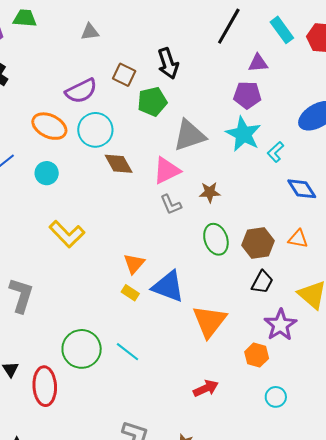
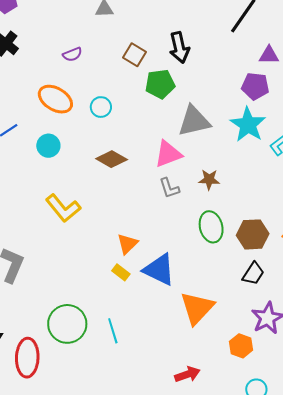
purple semicircle: (81, 91) -> (72, 54), moved, size x0.6
cyan circle: (95, 130) -> (101, 107), size x0.6
brown diamond: (119, 164) -> (112, 159), moved, turned -36
cyan line: (128, 352) -> (113, 331), turned 30

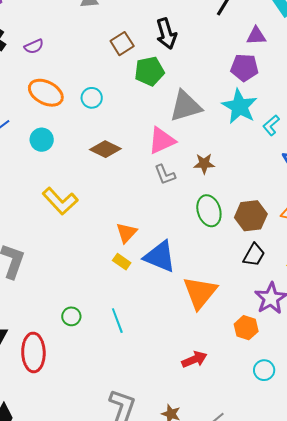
purple semicircle: (72, 54) -> (34, 46), moved
brown square: (135, 55) -> (122, 44), turned 30
green circle: (67, 324) -> (71, 316), size x0.5

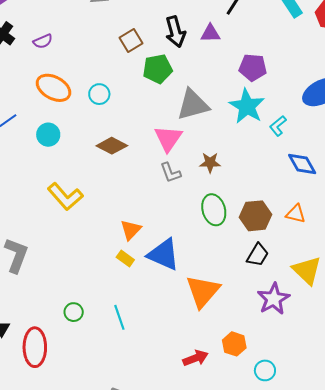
purple triangle: (256, 36) -> (210, 33), moved
pink triangle: (162, 141) -> (168, 138), turned -32
orange hexagon: (246, 328) -> (234, 344), moved

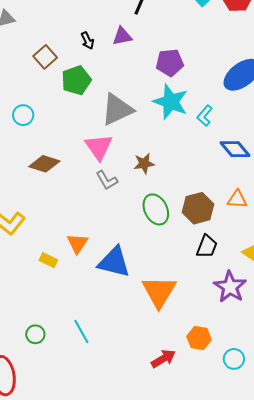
black arrow: (175, 32) -> (87, 41), size x0.6
yellow rectangle: (125, 259) -> (48, 260), moved

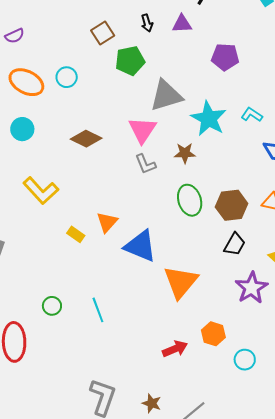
cyan star: (171, 102) -> (209, 119), moved
cyan circle: (23, 115) -> (67, 77), moved
cyan L-shape: (205, 116) -> (252, 115), turned 75

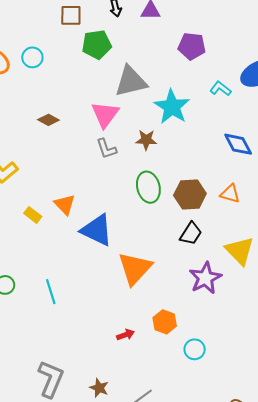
brown square: (103, 33) -> (71, 15), turned 30
cyan L-shape: (252, 115) -> (221, 89), moved
brown diamond: (86, 139) -> (48, 120), size x0.7
orange triangle: (107, 222) -> (65, 204), turned -30
red arrow: (175, 349) -> (125, 335), size x0.7

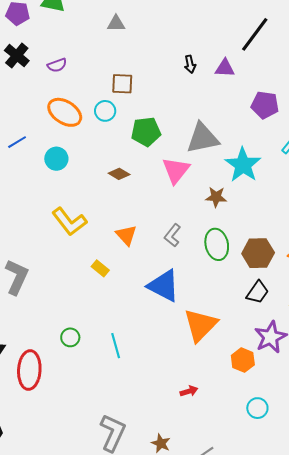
brown square: (71, 15) -> (122, 84), moved
green pentagon: (97, 45) -> (146, 132), moved
gray L-shape: (106, 149) -> (172, 235), moved, turned 55
orange triangle: (65, 204) -> (126, 235), moved
orange hexagon: (165, 322) -> (243, 360), moved

